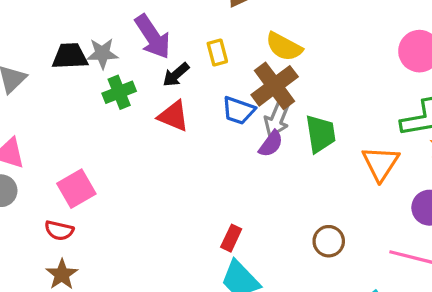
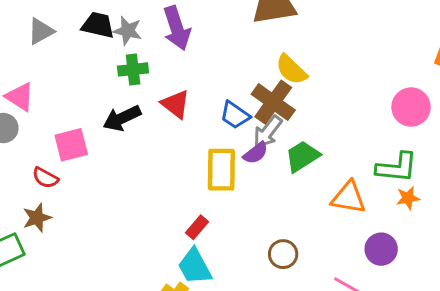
yellow rectangle: (217, 52) -> (221, 170), moved, size x1.8
black arrow: (176, 75) -> (122, 118), moved, size x1.4
brown cross: (275, 86) -> (273, 102), turned -33
green trapezoid: (321, 134) -> (302, 156), turned -129
orange triangle: (381, 163) -> (349, 198), turned 51

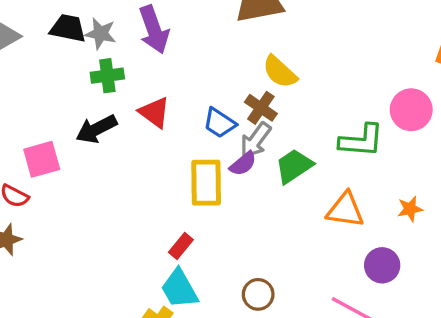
brown cross: (273, 102) -> (261, 108), size x0.7
green L-shape: (397, 168) -> (361, 141), moved
brown circle: (283, 254) -> (258, 294), moved

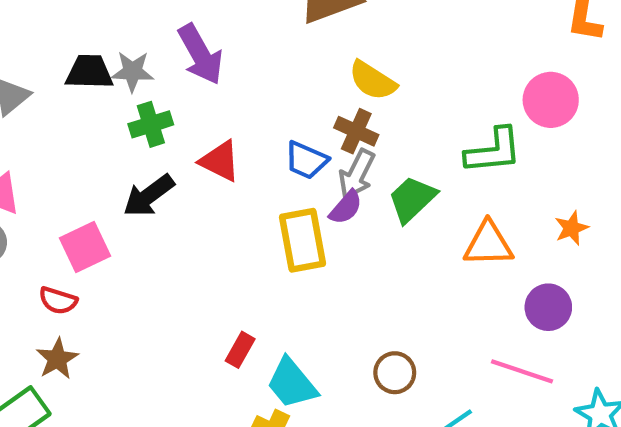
red rectangle: (181, 246) -> (240, 350), moved

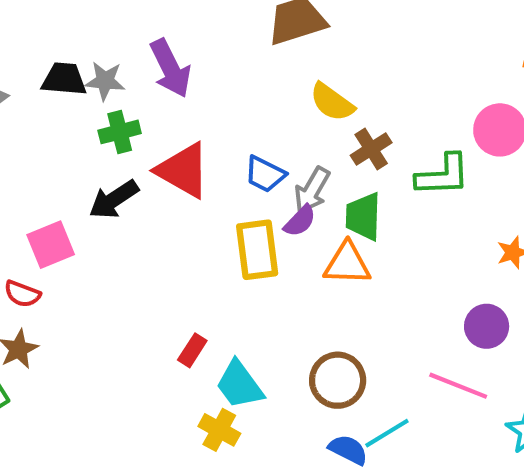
brown cross: (356, 131) -> (371, 149), moved, turned 30
red triangle: (220, 161) -> (183, 170), size x1.4
green trapezoid: (412, 199) -> (363, 217), turned -48
orange triangle: (488, 244) -> (347, 264), moved
brown circle: (395, 373) -> (338, 380), size x1.4

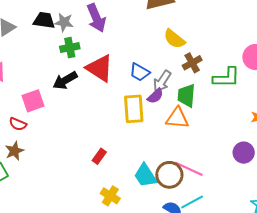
cyan trapezoid: (239, 385) -> (145, 176), moved
pink line: (458, 386) -> (189, 169), moved

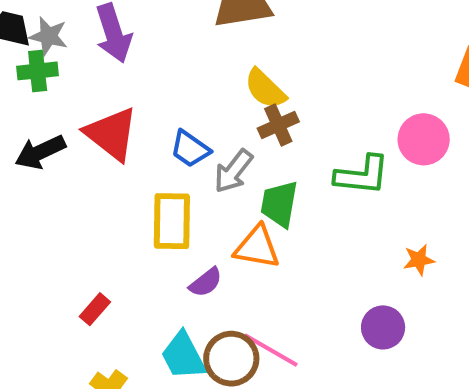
green cross: (70, 48) -> (38, 71), moved
brown cross: (192, 63) -> (278, 125), moved
purple semicircle: (155, 96) -> (206, 282), moved

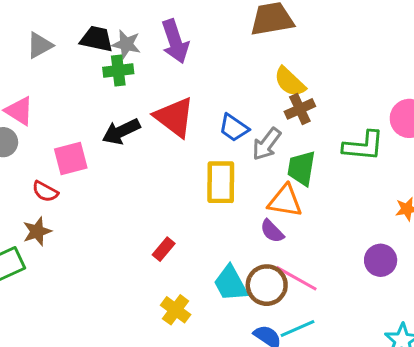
purple semicircle: (206, 282) -> (272, 231), moved, turned 84

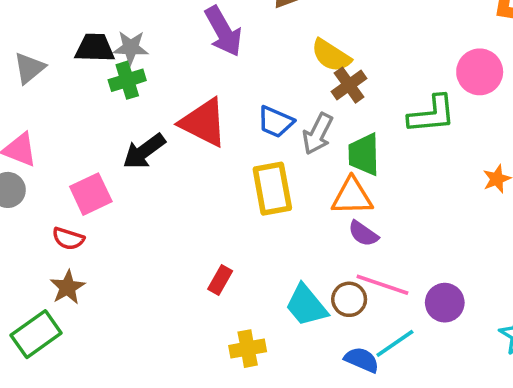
purple arrow: (175, 41) -> (223, 31), moved
purple semicircle: (272, 231) -> (363, 234), moved
purple circle: (381, 260) -> (445, 303), moved
brown circle: (267, 285) -> (349, 299), size x0.7
yellow cross: (176, 310) -> (248, 349), turned -36

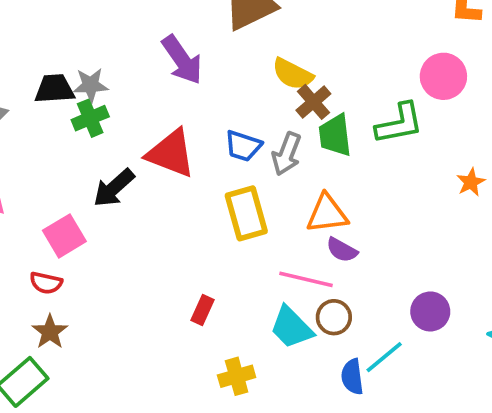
green trapezoid: (364, 154) -> (335, 135), moved
pink line: (382, 285) -> (306, 279), moved
blue semicircle: (362, 360) -> (352, 377), turned -116

